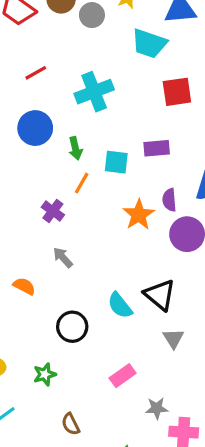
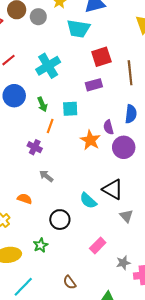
purple rectangle: (157, 148) -> (94, 85), moved
green star: (45, 374) -> (41, 245), moved

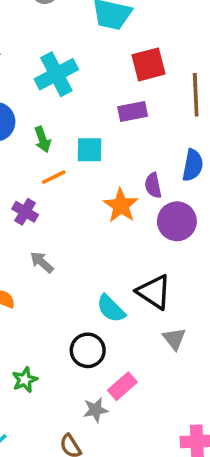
orange line: (50, 126) -> (54, 177), turned 40
black circle: (60, 220) -> (88, 350), moved
gray star: (123, 263) -> (95, 410), moved

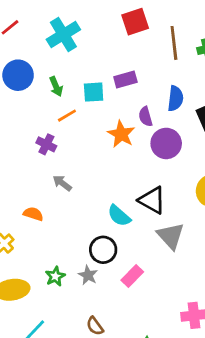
purple rectangle: (133, 112) -> (125, 80), moved
gray triangle: (174, 339) -> (171, 236), size x1.5
gray star: (95, 410) -> (88, 275), moved, turned -30

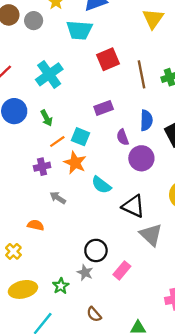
cyan square: (94, 92) -> (81, 137), moved, turned 30
orange star: (121, 134) -> (75, 163), moved
purple cross: (46, 144) -> (42, 167), turned -35
cyan semicircle: (119, 216) -> (101, 185), moved
green star: (55, 276) -> (61, 286), moved

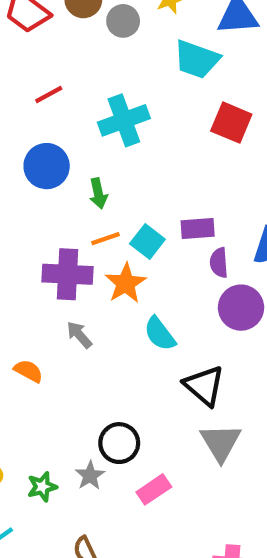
red square: (108, 59) -> (231, 123), turned 30
purple rectangle: (104, 108) -> (198, 228), moved
purple cross: (42, 167) -> (67, 274), size x1.6

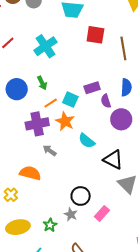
blue circle: (47, 166) -> (17, 89), moved
orange semicircle: (28, 371) -> (30, 173), size x1.5

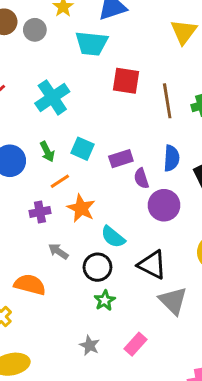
cyan square: (70, 100) -> (83, 149), moved
purple cross: (37, 124) -> (40, 212), size x0.6
black circle: (81, 196) -> (97, 267), moved
green star: (50, 225) -> (105, 300), moved

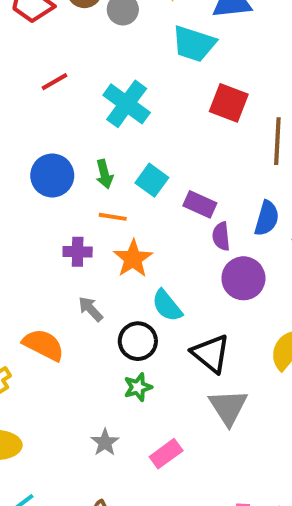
cyan cross: (52, 97) -> (127, 104), turned -32
purple rectangle: (121, 159) -> (200, 204), turned 30
orange line: (60, 181) -> (113, 217), turned 30

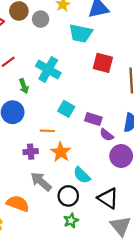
green arrow: (104, 174) -> (24, 86), moved
purple semicircle: (221, 236) -> (107, 135), turned -40
gray arrow: (91, 309) -> (41, 181), size x1.5

